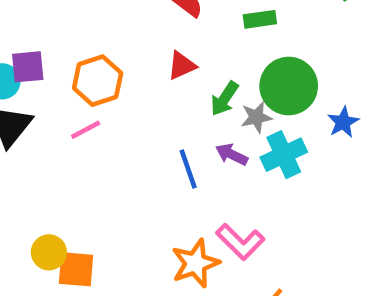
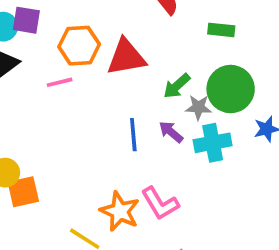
red triangle: (182, 65) -> (126, 57), moved, size x1.6
orange star: (195, 263) -> (120, 211), turned 30
orange square: (76, 269) -> (23, 192), turned -32

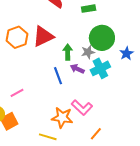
pink line: (60, 82) -> (17, 93), moved
green arrow: (177, 86) -> (68, 52), moved, turned 147

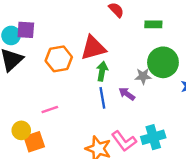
orange hexagon: (17, 37) -> (59, 59), moved
green arrow: (68, 52) -> (102, 71), moved
cyan cross: (100, 68) -> (153, 137), moved

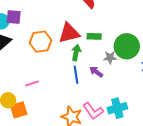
green rectangle: (153, 24) -> (94, 36), moved

